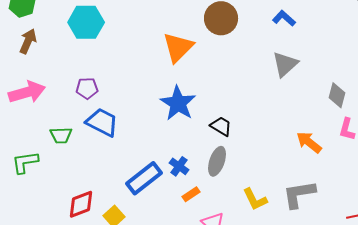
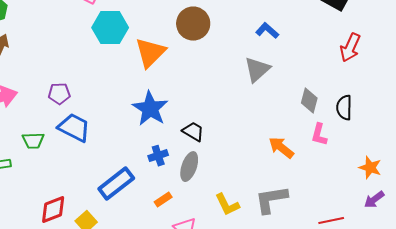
blue L-shape: (284, 18) -> (267, 31), moved
cyan hexagon: (86, 22) -> (110, 28), moved
blue cross: (179, 166) -> (158, 156), moved, turned 36

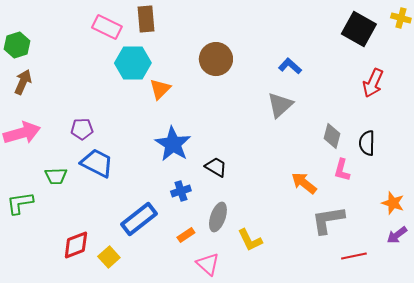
orange triangle: (150, 53) -> (160, 89), moved, size x0.7
gray ellipse: (189, 167) -> (218, 217), moved
gray L-shape: (271, 200) -> (328, 220), moved

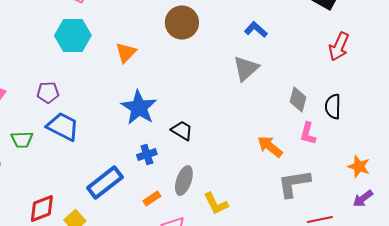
cyan hexagon: (133, 63) -> (73, 36), moved

